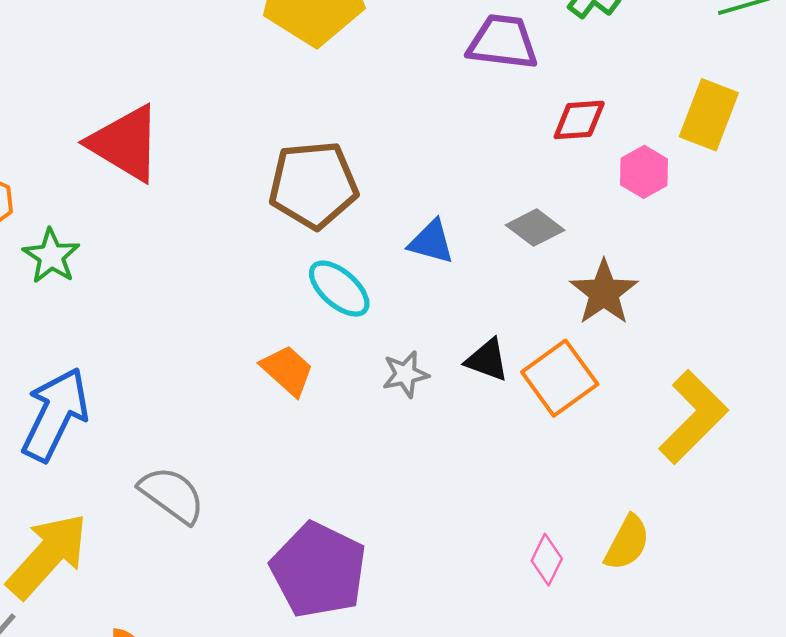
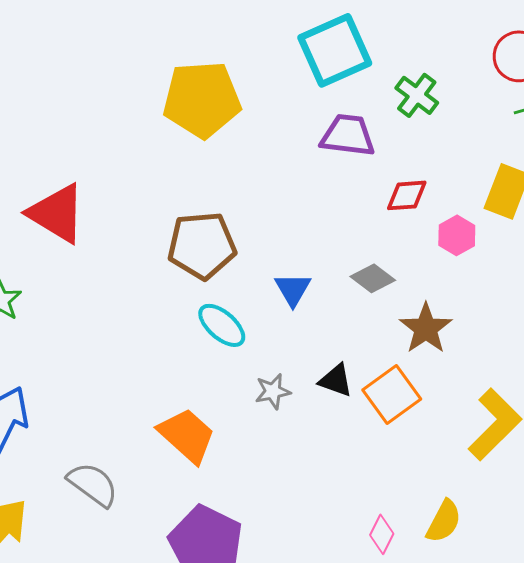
blue triangle: (431, 242) -> (293, 289), turned 45
orange trapezoid: (287, 370) -> (187, 435), moved, size x1.4

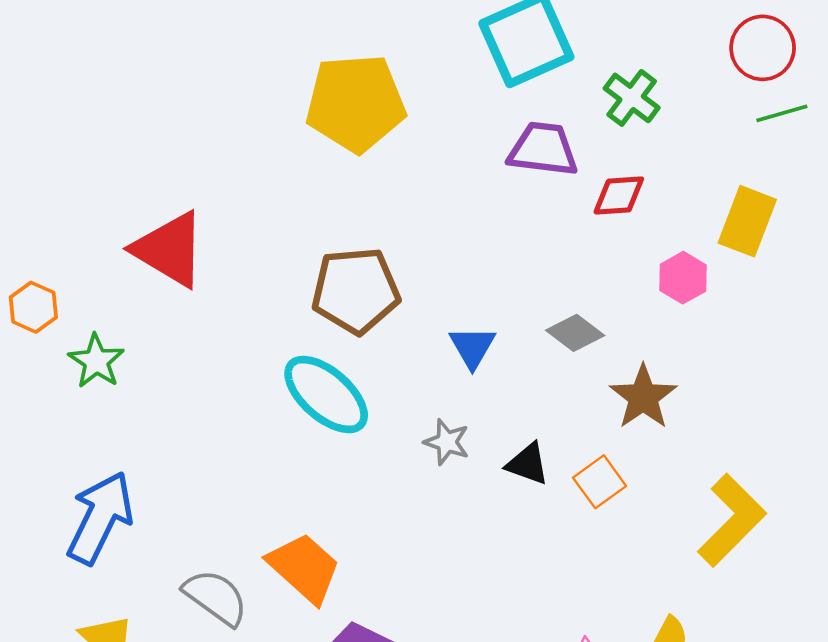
red diamond: (407, 195) -> (619, 196), moved
cyan ellipse: (222, 325) -> (326, 395), moved, size x1.4
gray star: (273, 391) -> (447, 442), moved, turned 30
orange square: (392, 394) -> (600, 482), size x0.7
orange trapezoid: (187, 435) -> (304, 568), moved

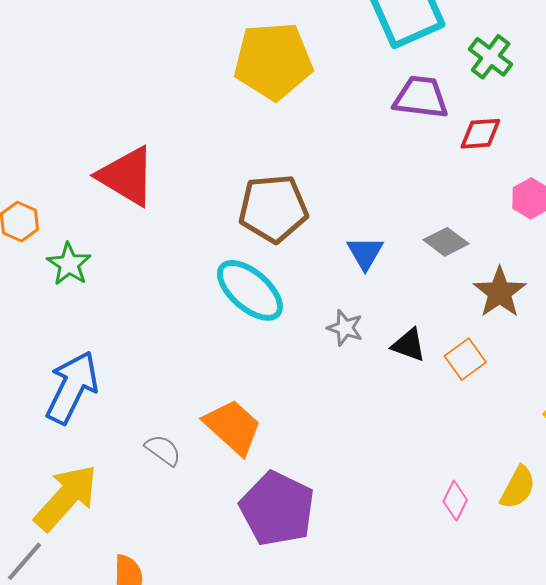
gray semicircle: (216, 597) -> (163, 450), size x0.7

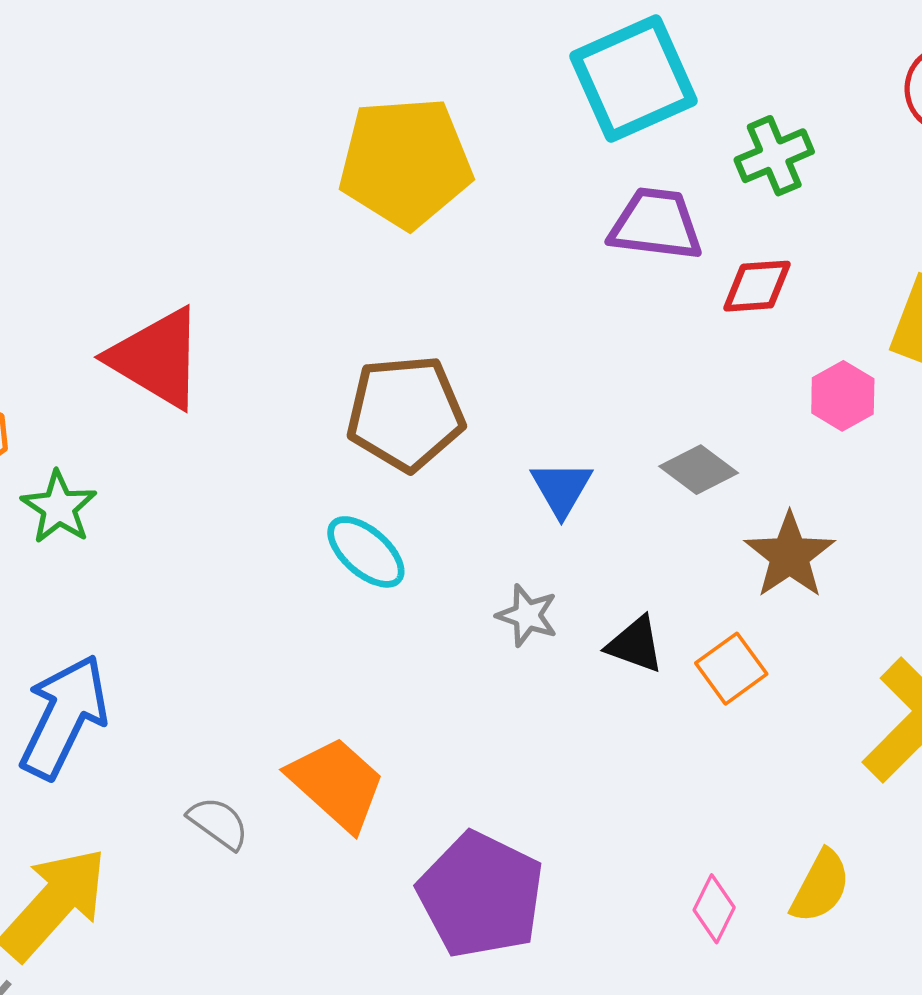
green cross: (491, 57) -> (774, 156), turned 30
cyan ellipse: (250, 290) -> (366, 552), size x0.7
purple pentagon: (277, 509) -> (481, 895), moved

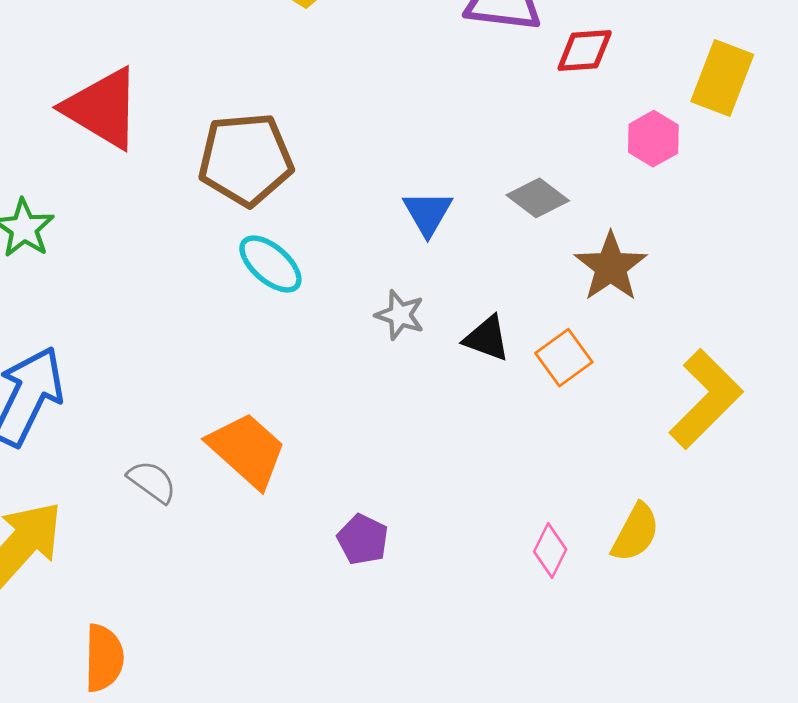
brown pentagon: (405, 413) -> (246, 159), moved
purple pentagon: (481, 895) -> (363, 539), size x0.5

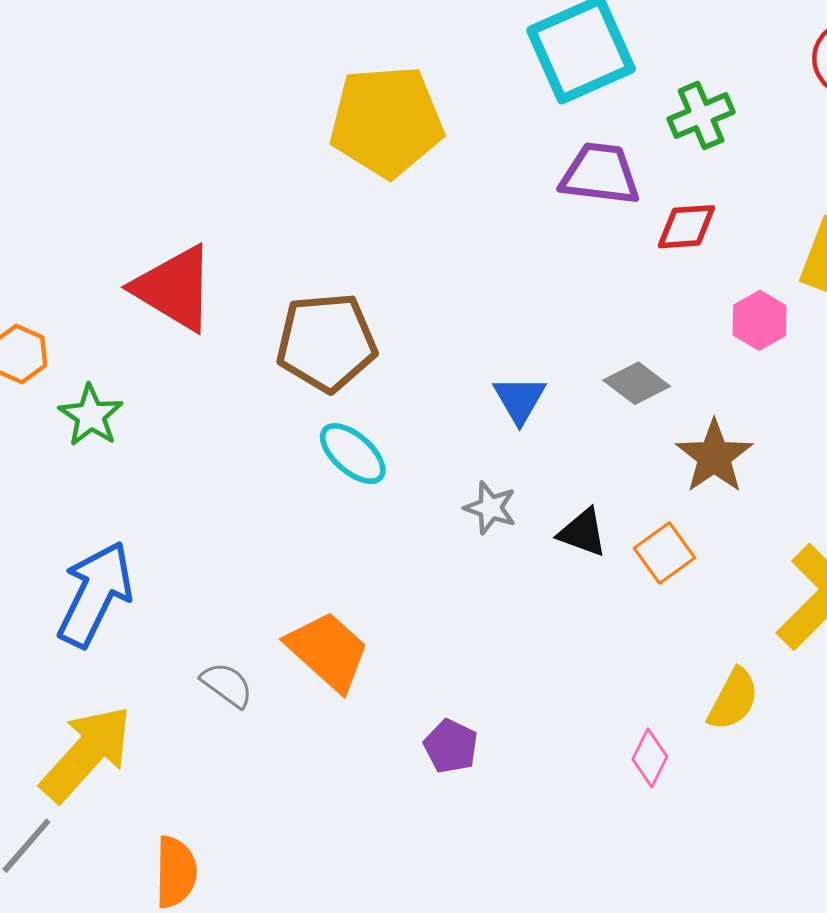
yellow semicircle: (635, 533) -> (733, 699), moved

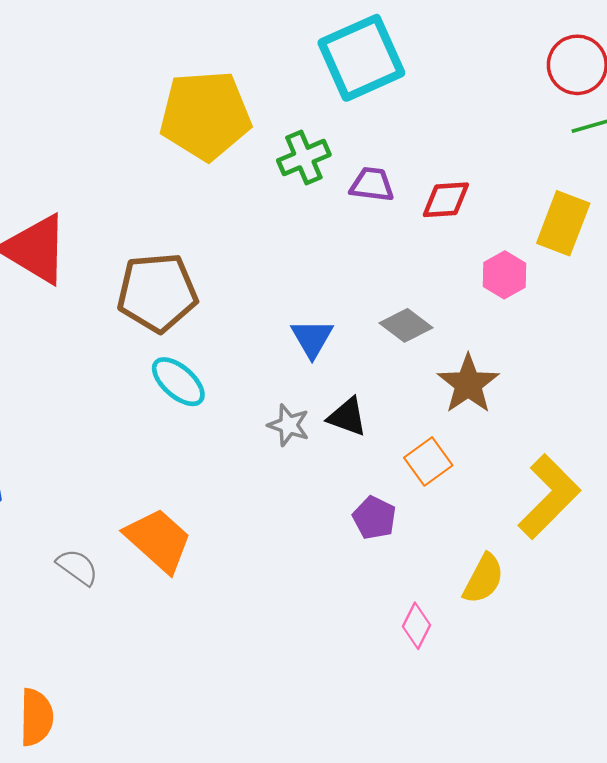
green cross: (701, 115) -> (304, 158), moved
purple trapezoid: (600, 174) -> (372, 185), moved, size x0.7
black triangle: (583, 533) -> (347, 417), moved
purple pentagon: (451, 746) -> (374, 518), moved

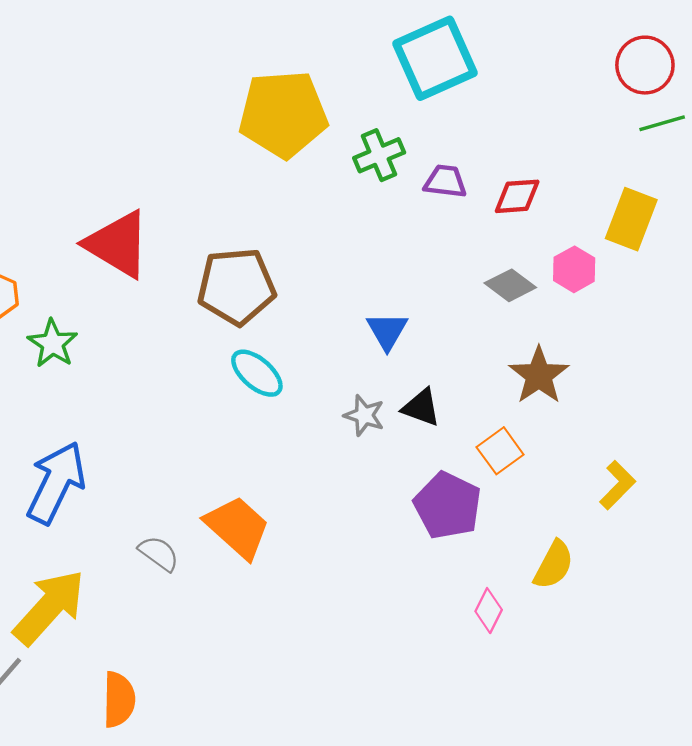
gray diamond: (406, 325) -> (510, 285), moved
yellow L-shape: (549, 497) -> (618, 485), size x0.6
purple pentagon: (374, 518) -> (448, 506), size x1.6

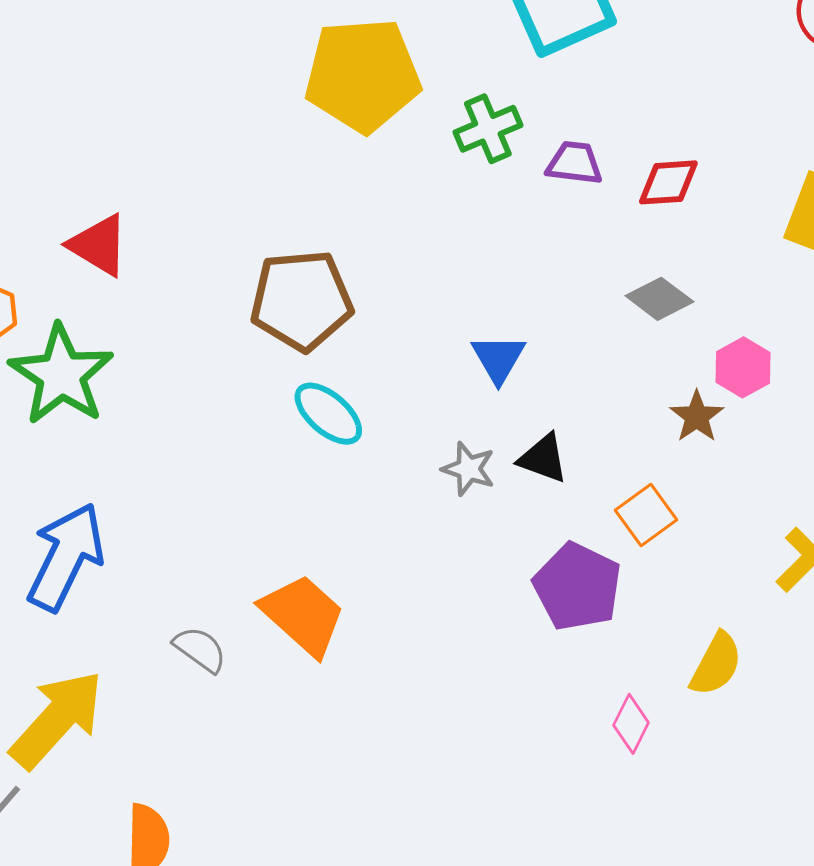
red triangle: (118, 244) -> (99, 245), moved, size x0.7
pink hexagon: (574, 269) -> (743, 367), moved
green star: (53, 343) -> (61, 375), size x1.6
brown star: (539, 375) -> (697, 417), size x0.7

